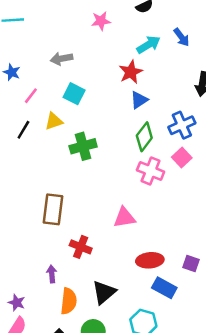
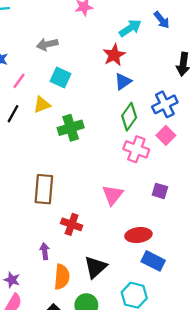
pink triangle: (124, 218) -> (113, 195), turned -40
purple square: (191, 263) -> (160, 191), moved

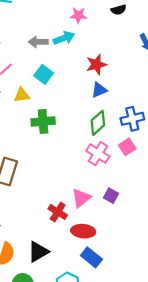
cyan arrow: (130, 28) -> (64, 38), moved
pink triangle: (113, 195) -> (81, 198), moved
red cross: (72, 224) -> (58, 212), moved

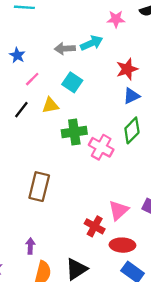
pink star: (78, 15) -> (116, 19), moved
pink cross: (98, 154) -> (101, 147), moved

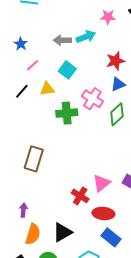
pink cross: (101, 147) -> (92, 99), moved

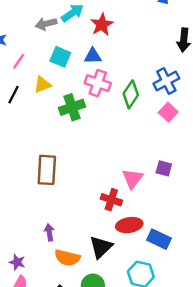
red star: (115, 61) -> (102, 25), moved
blue triangle: (118, 84) -> (93, 56), moved, turned 35
red ellipse: (103, 213) -> (129, 225), moved
orange semicircle: (33, 234) -> (67, 258), turned 100

